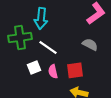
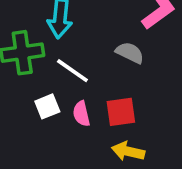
gray semicircle: (90, 44) -> (130, 53), moved

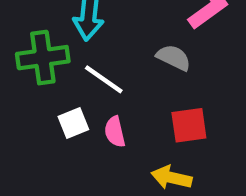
red square: (121, 112) -> (189, 125), moved

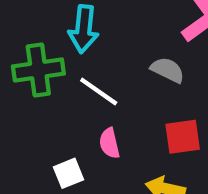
white square: (73, 123) -> (68, 173), moved

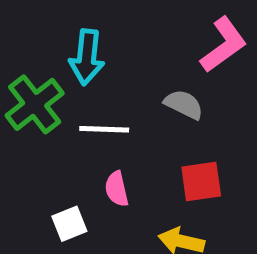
green cross: (38, 70) -> (35, 104), turned -30
white line: (99, 92) -> (104, 129), turned -33

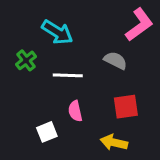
cyan arrow: (87, 57) -> (57, 32), turned -64
green cross: (35, 104) -> (26, 60), size x0.6

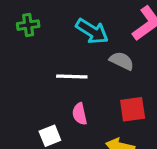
cyan arrow: (57, 32) -> (92, 31), moved
green cross: (26, 60) -> (28, 25), moved, turned 30

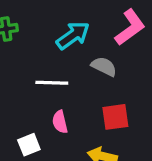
cyan arrow: (92, 31) -> (73, 35), turned -68

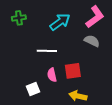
gray semicircle: (104, 66) -> (92, 41), moved
red square: (115, 117) -> (73, 71), moved

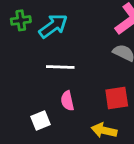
cyan arrow: (60, 22) -> (53, 26), moved
red square: (73, 71) -> (117, 98), moved

